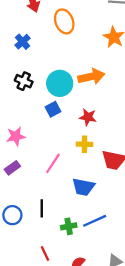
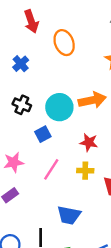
blue square: (53, 109) -> (43, 134), moved
pink line: (53, 163) -> (51, 169), moved
blue trapezoid: (83, 187) -> (69, 215), moved

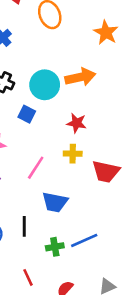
blue square: (43, 134) -> (27, 114), turned -35
pink line: (51, 169) -> (36, 168), moved

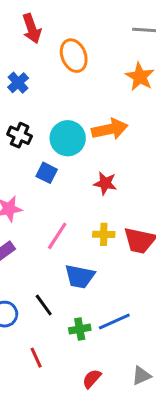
yellow cross: (73, 154) -> (104, 234), moved
black line: (24, 226) -> (44, 305), turned -36
red line: (28, 277) -> (36, 358), moved

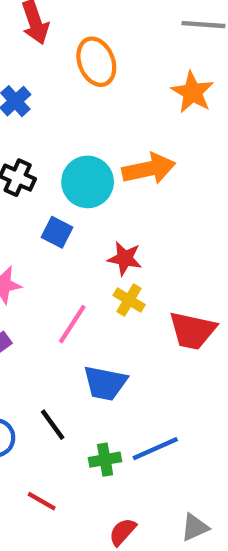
red star: (105, 183) -> (125, 258), moved
yellow cross: (104, 234) -> (129, 300), moved, turned 30
red line: (36, 358) -> (42, 501), turned -35

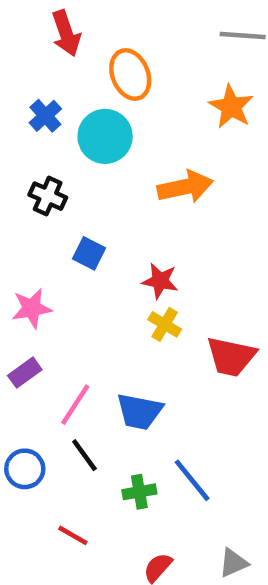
cyan circle: (88, 182) -> (105, 136), moved
pink line: (72, 324) -> (75, 405), moved
blue line: (155, 449) -> (192, 480), turned 75

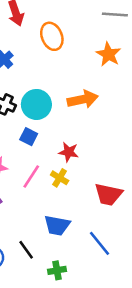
cyan circle: (105, 136) -> (36, 104), moved
yellow cross: (165, 324) -> (60, 178), moved
pink line: (75, 405) -> (31, 177), moved
blue line: (192, 480) -> (99, 243), moved

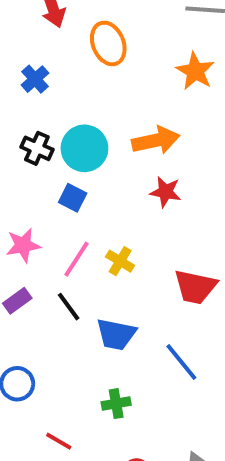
red star: (69, 152) -> (166, 192), moved
black line: (26, 250) -> (69, 307), moved

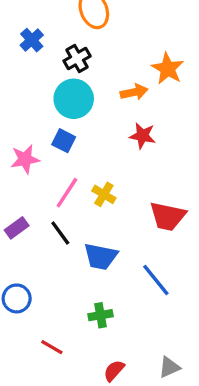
orange star: (195, 71) -> (168, 69), moved
orange arrow: (156, 140) -> (134, 92), size x0.7
black cross: (37, 148) -> (77, 59), moved, turned 36
pink star: (23, 245) -> (25, 159), moved

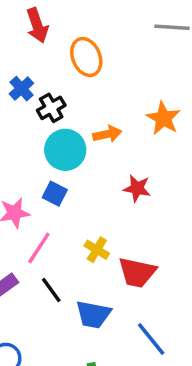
black cross: (77, 59) -> (51, 108), moved
orange arrow: (134, 92) -> (107, 134), moved
pink line: (67, 193) -> (39, 248), moved
red trapezoid: (168, 216) -> (137, 272), moved

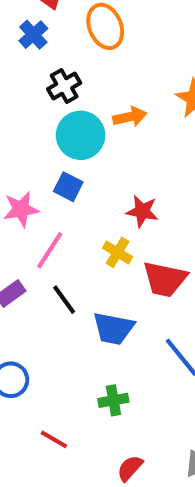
blue cross: (21, 89) -> (33, 35), moved
red star: (137, 188) -> (142, 211), moved

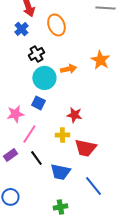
yellow cross: (118, 252) -> (62, 135), turned -32

